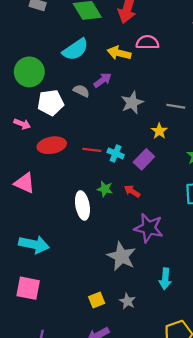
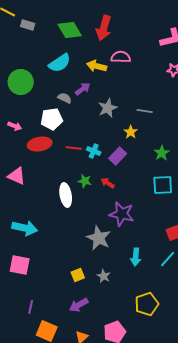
white pentagon: (51, 103) -> (52, 119), moved

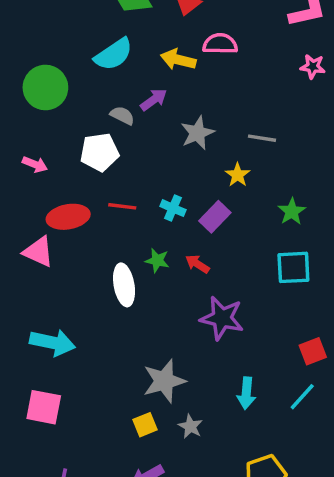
red ellipse: (40, 144) -> (68, 217), moved
red line: (74, 148) -> (122, 206), moved
gray star: (99, 238) -> (164, 381), moved, turned 30

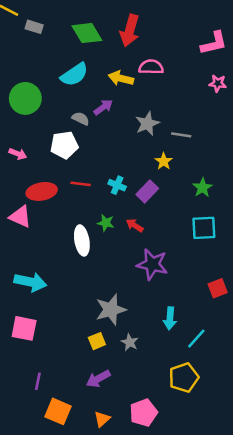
gray star: (197, 133) -> (147, 124), moved
cyan line: (302, 397) -> (196, 339), moved

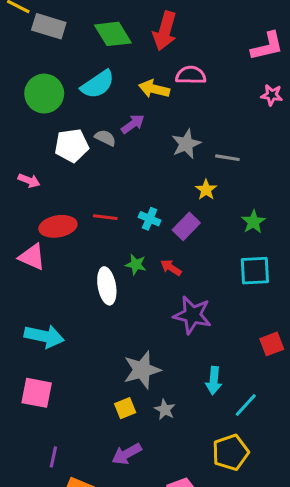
gray rectangle: (34, 27) -> (49, 26), size x1.5
green circle: (25, 98) -> (44, 94), moved
white pentagon: (64, 145) -> (72, 145), moved

